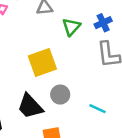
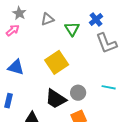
gray circle: (60, 95) -> (78, 93), moved

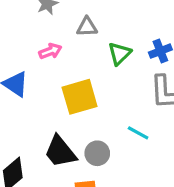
pink arrow: (13, 30) -> (50, 51), moved
cyan line: (109, 87) -> (138, 133), moved

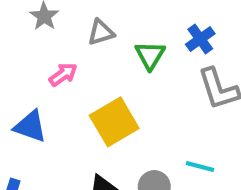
cyan line: (138, 133) -> (200, 167), moved

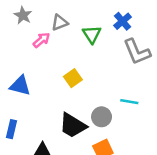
pink arrow: (63, 74) -> (41, 40), moved
yellow square: (114, 122) -> (73, 78), size x0.6

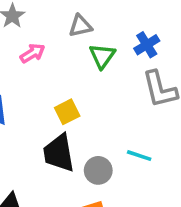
gray triangle: (60, 22) -> (80, 26), moved
black trapezoid: (73, 126) -> (59, 153), moved, turned 40

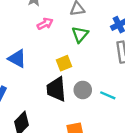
green triangle: (102, 56) -> (80, 34), moved
gray circle: (98, 170) -> (83, 90), moved

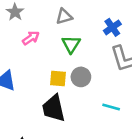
yellow square: (64, 63) -> (58, 78), turned 35
gray circle: (83, 90) -> (81, 77), moved

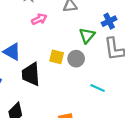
green triangle: (71, 44) -> (87, 36), moved
black trapezoid: (54, 108) -> (31, 74), moved

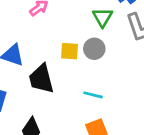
cyan line: (98, 88) -> (93, 95), moved

